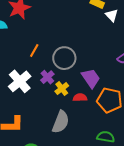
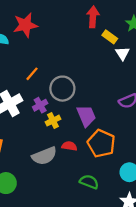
red semicircle: (80, 98) -> (69, 146), moved
gray semicircle: (61, 122) -> (44, 156), turned 35

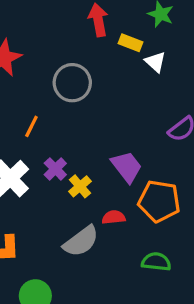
gray circle: (62, 89) -> (72, 83), moved

